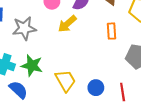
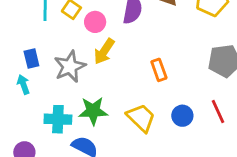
yellow arrow: (67, 24) -> (104, 51), moved
orange rectangle: (111, 31) -> (159, 70), moved

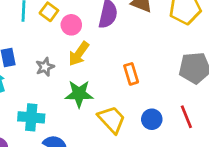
gray star: (70, 67) -> (45, 67), size x0.6
green star: (93, 111) -> (79, 94), moved

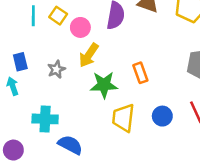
green star: (79, 94) -> (104, 85), moved
yellow trapezoid: (112, 120) -> (123, 118), turned -128

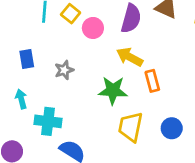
yellow arrow: (89, 55) -> (130, 57), moved, turned 80
cyan arrow: (13, 86) -> (21, 99), moved

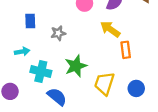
green star: (113, 90) -> (76, 66), moved, turned -30
cyan arrow: (21, 99) -> (22, 52), turned 88

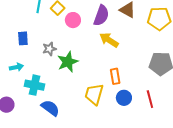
yellow arrow: (110, 29) -> (109, 40), moved
orange rectangle: (126, 50) -> (115, 76), moved
green star: (76, 66) -> (68, 62), moved

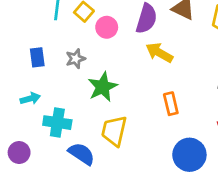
gray star: (49, 49) -> (76, 59), moved
yellow trapezoid: (94, 94) -> (114, 131), moved
blue circle: (124, 98) -> (189, 155), moved, size x1.5

